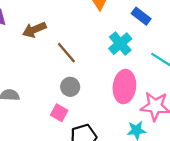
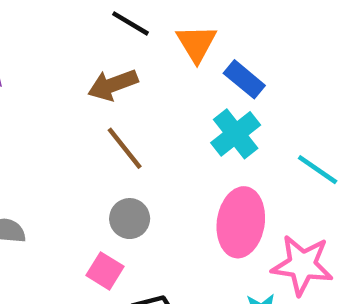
blue rectangle: (141, 16) -> (244, 79), moved
brown arrow: (34, 30) -> (113, 85), moved

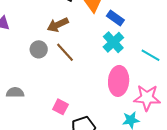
gray circle: (130, 219) -> (39, 49), moved

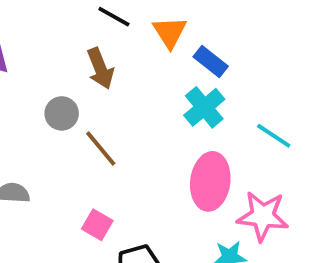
brown arrow: (58, 25) -> (100, 69), turned -90
brown line: (65, 52) -> (101, 148), moved

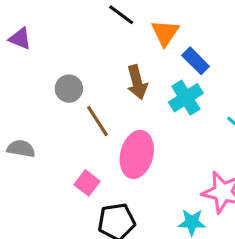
brown arrow: (100, 69) -> (137, 82), moved
pink ellipse: (210, 181) -> (137, 154), moved

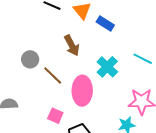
cyan cross: (186, 98) -> (107, 67), moved

